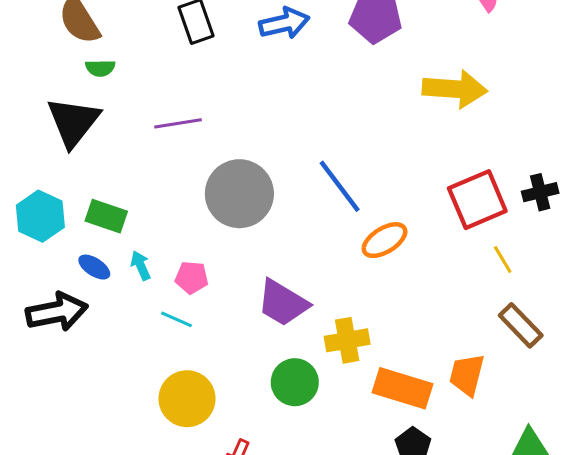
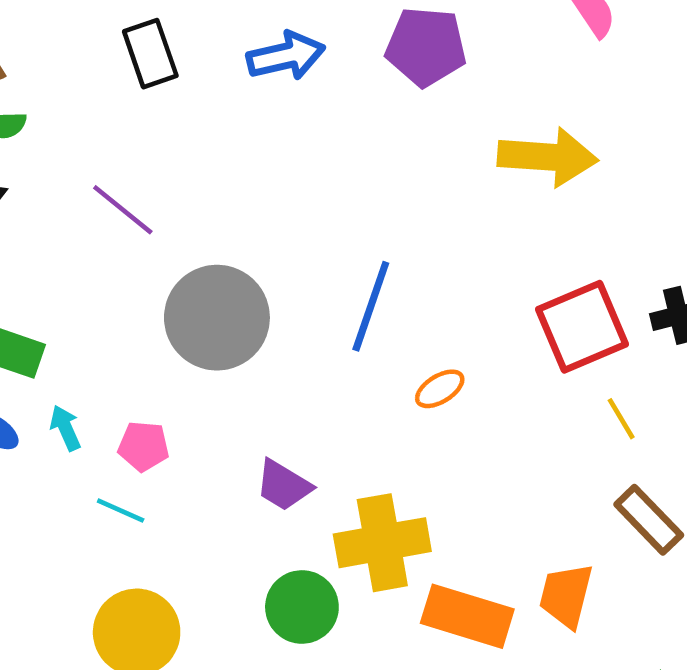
purple line: (178, 123) -> (123, 210), turned 48
blue line: (340, 186) -> (371, 306), turned 56
orange ellipse: (385, 240) -> (440, 389), size x0.7
purple trapezoid: (283, 303) -> (284, 485), size x0.7
yellow cross: (347, 340) -> (382, 543), size x1.4

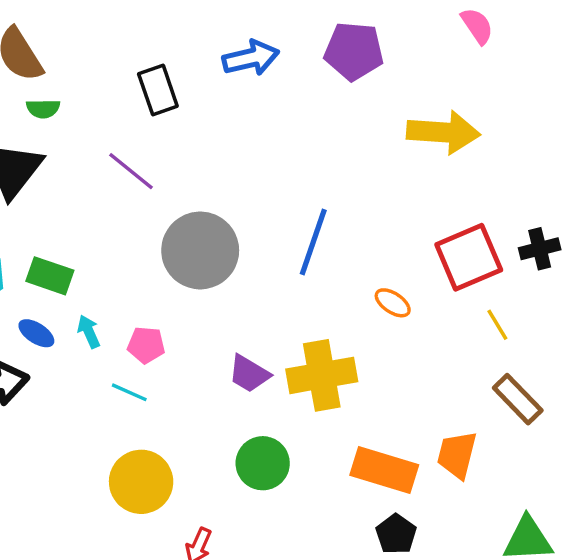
black rectangle: (150, 54) -> (158, 90), moved
orange ellipse: (440, 389) -> (393, 303), moved, turned 66
yellow cross: (382, 543) -> (322, 375), moved

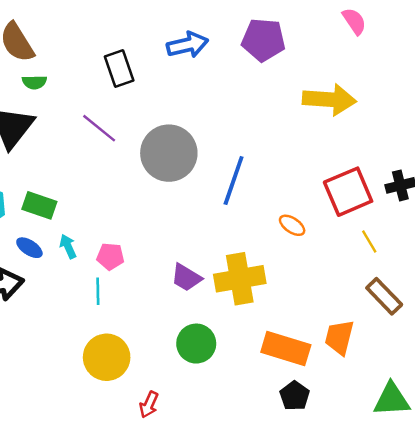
gray circle: (200, 250) -> (169, 153), moved
cyan line: (129, 392) -> (98, 291), turned 65

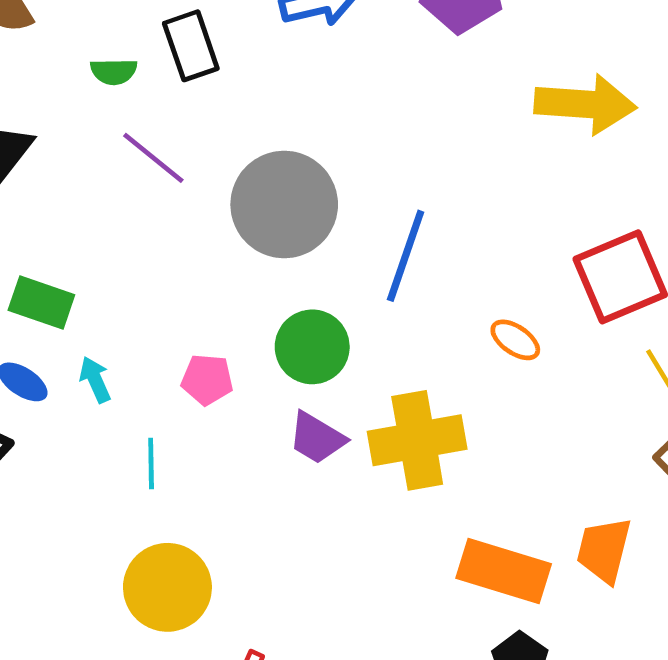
green semicircle: (34, 82) -> (114, 71), moved
pink pentagon: (110, 256) -> (207, 380), moved
green circle: (196, 344) -> (312, 347), moved

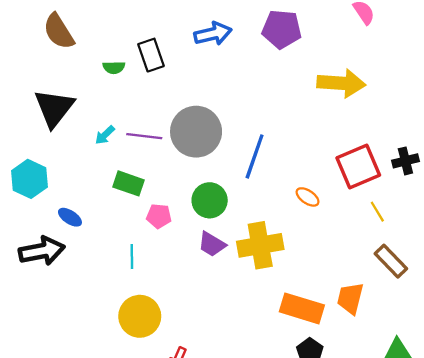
purple line: (153, 158) -> (144, 136), moved, turned -32
green rectangle: (41, 303) -> (128, 183), moved
cyan arrow: (95, 380) -> (105, 135), moved, turned -110

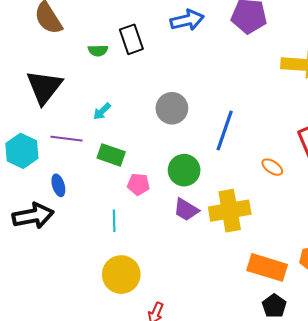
gray circle: (196, 132) -> (172, 108), size x0.7
cyan arrow: (105, 135) -> (102, 111), moved
purple line: (144, 136) -> (66, 139), moved
blue ellipse: (70, 217) -> (58, 185), turned 40

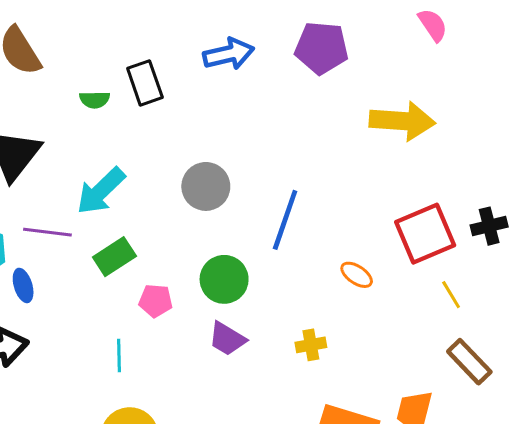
cyan arrow: (102, 111) -> (101, 191), size x1.8
green rectangle: (111, 155) -> (114, 257), turned -52
blue ellipse: (58, 185) -> (23, 285), moved
yellow cross: (230, 211) -> (311, 345), moved, size x0.5

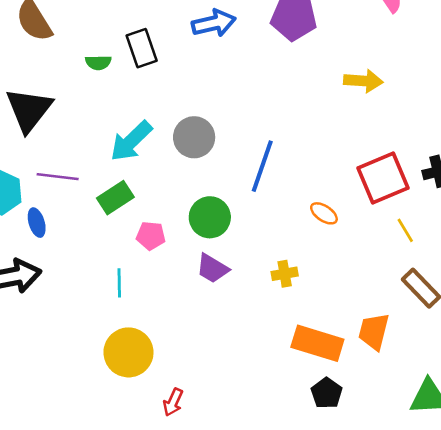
yellow arrow: (402, 121) -> (363, 81), size x0.7
cyan arrow: (101, 191) -> (131, 141), moved

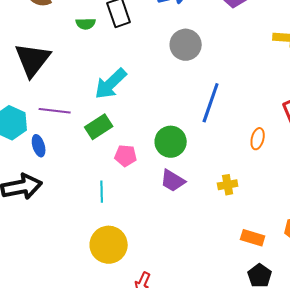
gray circle: (194, 137) -> (186, 45), moved
orange ellipse: (324, 213) -> (258, 139), turned 70
orange rectangle: (317, 343) -> (253, 238), size x0.6

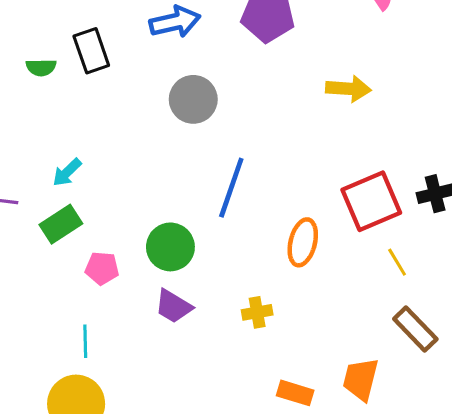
cyan arrow: (111, 84) -> (67, 172), moved, size x0.6
orange ellipse: (258, 139) -> (303, 242), size x1.4
cyan line: (102, 192) -> (85, 341), moved

